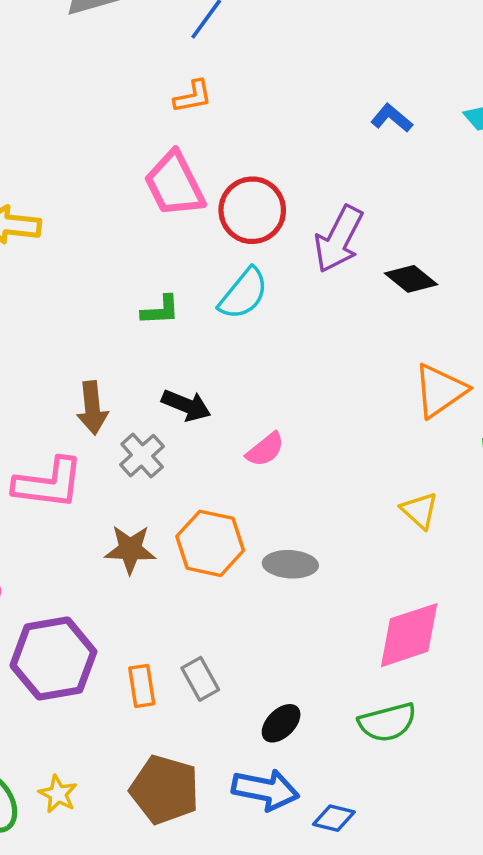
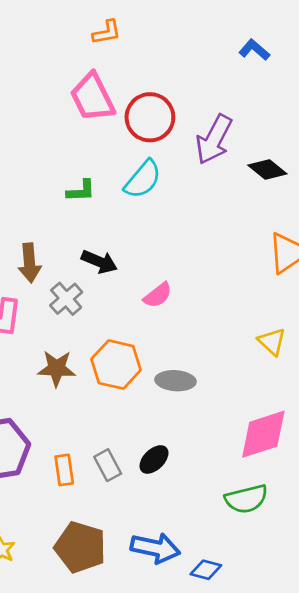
black ellipse: (281, 723) -> (154, 459), moved

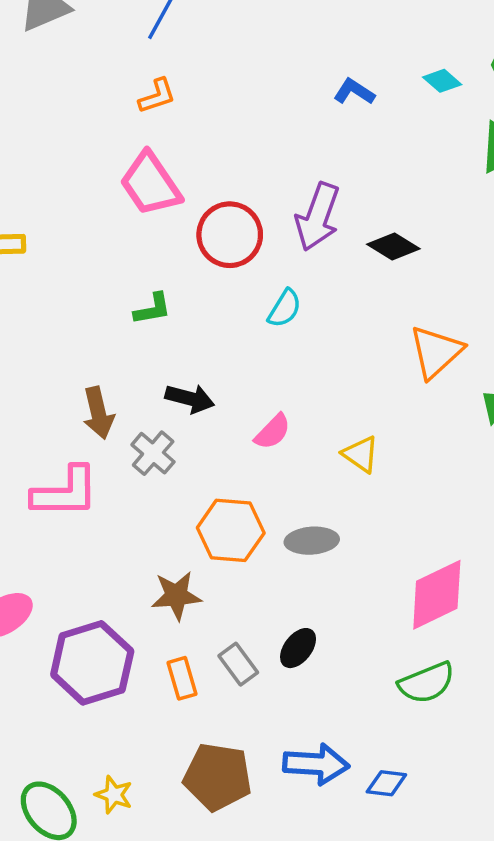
red circle: (150, 117) -> (230, 235), moved
cyan semicircle: (143, 179) -> (285, 308), moved, size x0.7
yellow triangle: (272, 342) -> (361, 454), moved
brown star: (57, 368) -> (176, 596), moved

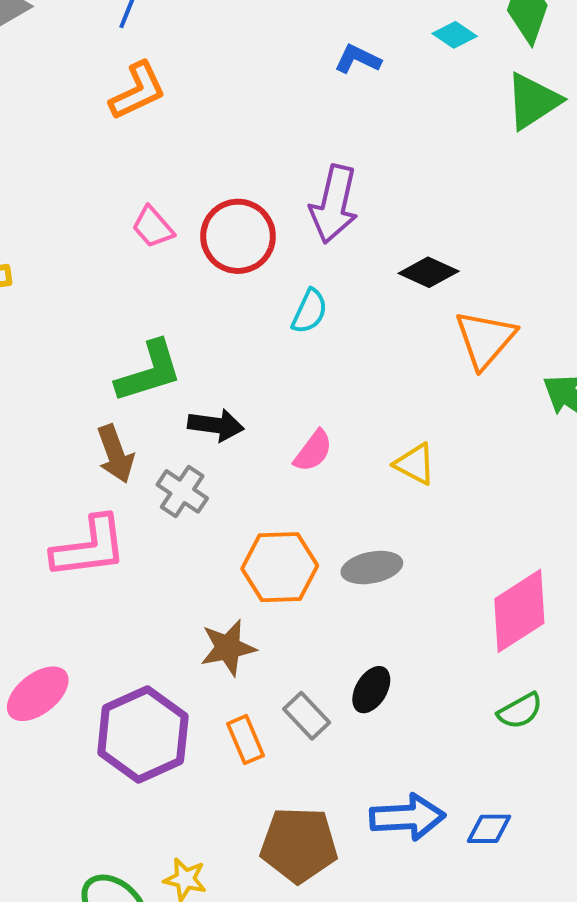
orange L-shape: (157, 96) -> (138, 91), size x1.4
pink trapezoid: (150, 184) -> (153, 227), moved, size x0.6
black diamond: (393, 246) -> (429, 272), moved
green L-shape: (153, 309) -> (149, 372), moved, size x1.6
green semicircle: (427, 683) -> (520, 711), size x0.7

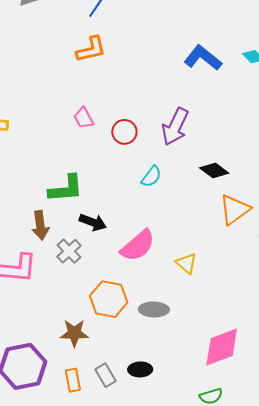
blue L-shape: (358, 59) -> (203, 58), size x1.6
red circle: (238, 236) -> (124, 132), size x0.7
pink semicircle: (313, 451) -> (138, 246), size x1.6
black ellipse: (371, 690) -> (140, 369), turned 45

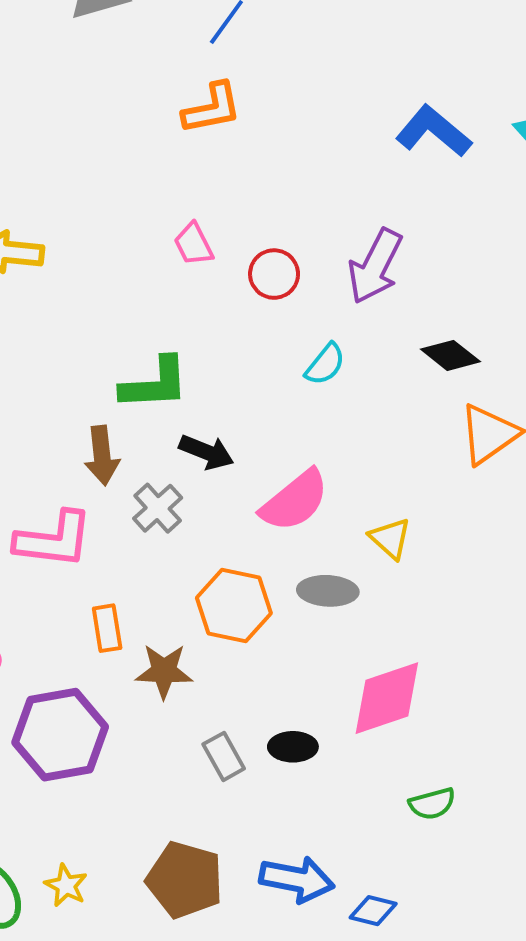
gray ellipse: (154, 309) -> (328, 591), moved
pink diamond: (222, 347) -> (387, 698), moved
orange rectangle: (73, 380) -> (107, 628), moved

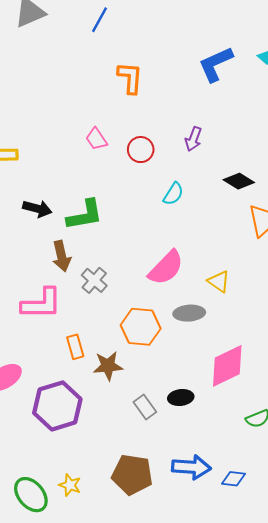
orange L-shape: (212, 108) -> (130, 78), moved, turned -68
blue L-shape: (433, 131) -> (216, 64), turned -57
purple arrow: (375, 266) -> (193, 139), size x0.6
black arrow: (206, 452) -> (37, 209), moved

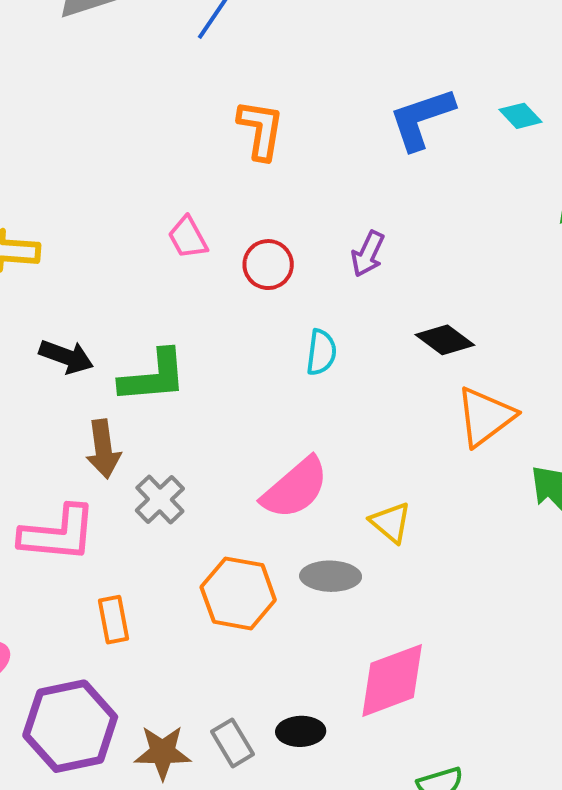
cyan semicircle: (173, 194) -> (321, 352), turned -30
brown star: (108, 366) -> (163, 752), moved

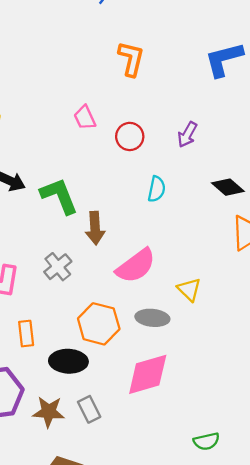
green L-shape: (153, 376) -> (59, 196), turned -111
brown arrow: (103, 449) -> (95, 228), moved
pink diamond: (392, 680) -> (148, 374), moved
black ellipse: (301, 731) -> (68, 361), moved, size x1.4

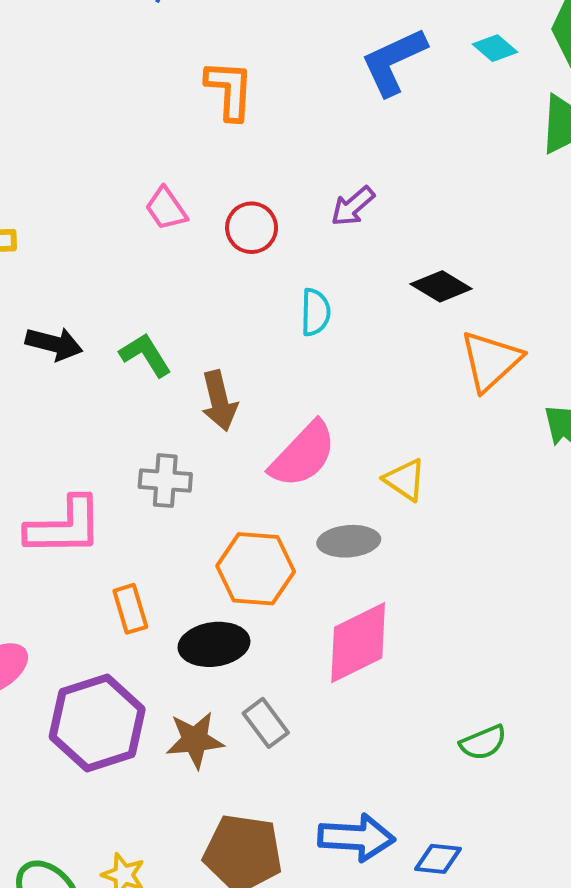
purple arrow: (187, 135) -> (353, 206), turned 30
green L-shape: (59, 196) -> (145, 355), size x0.7
gray cross: (58, 267) -> (165, 481), turned -36

